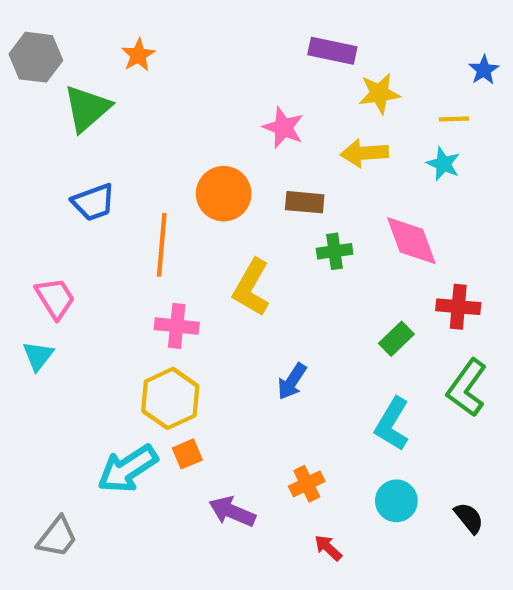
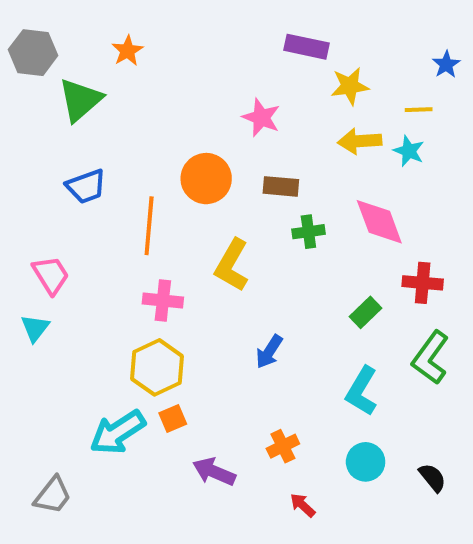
yellow arrow: (364, 153) -> (360, 141), moved

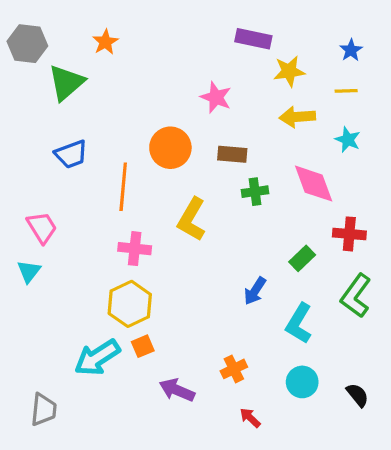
blue star: (446, 64) -> (351, 50), moved
cyan star: (409, 151) -> (348, 140), moved
blue arrow: (269, 352) -> (255, 291), moved
gray trapezoid: (53, 495) -> (44, 410), turned -32

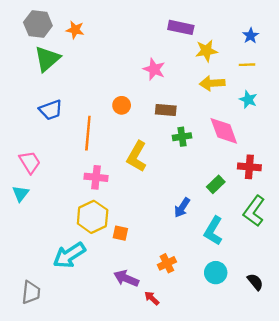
orange star: (105, 42) -> (75, 30), turned -30
gray hexagon: (27, 44) -> (38, 24), moved
orange circle: (170, 148) -> (122, 105), size x0.6
orange square: (143, 346) -> (120, 233), moved, turned 35
red arrow: (250, 418) -> (152, 298), moved

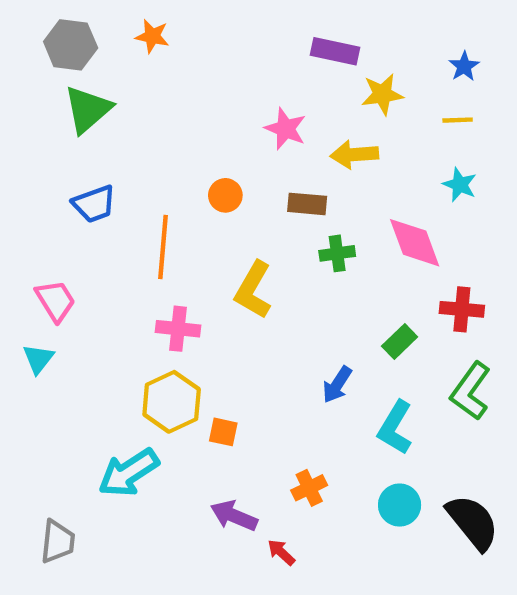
orange star: (75, 30) -> (152, 36), moved
yellow arrow: (212, 83) -> (354, 155), moved
black semicircle: (255, 282) -> (473, 522), size x1.8

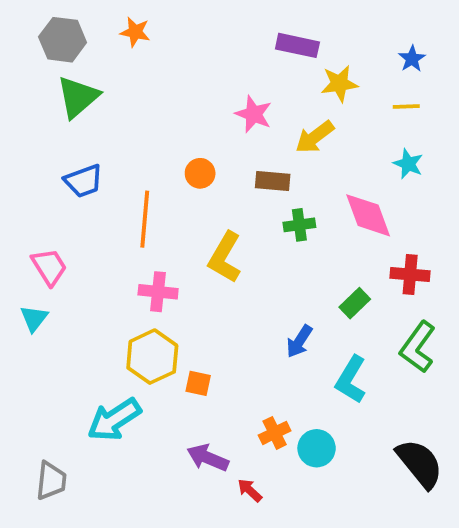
yellow arrow: (354, 155) -> (315, 137), turned -33
cyan circle: (400, 505) -> (317, 448), moved

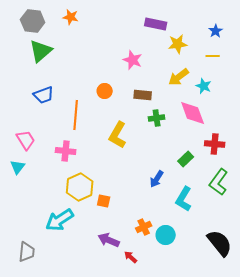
yellow arrow: (315, 137) -> (179, 77), moved
cyan star: (408, 164) -> (204, 86), moved
pink cross: (158, 292) -> (66, 151), moved

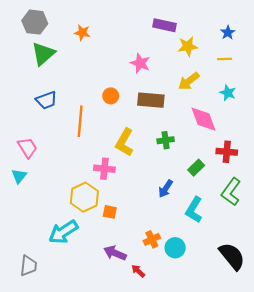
orange star: (71, 17) -> (82, 33), moved
cyan star: (204, 86) -> (228, 93), moved
brown rectangle: (143, 95) -> (151, 100), size x1.4
green cross: (157, 118) -> (166, 140), moved
pink cross: (66, 151) -> (104, 169), moved

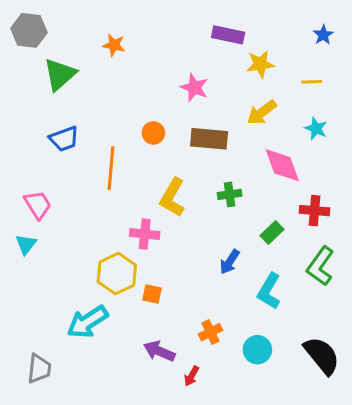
gray hexagon: (35, 22) -> (29, 30), moved
blue star: (228, 33) -> (323, 35), moved
cyan circle: (175, 248) -> (257, 350), moved
red arrow: (138, 271) -> (191, 376), turned -104

